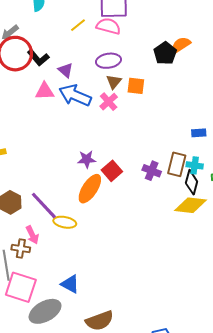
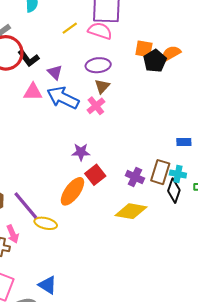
orange square: (136, 86) -> (144, 49), moved
purple star: (87, 159) -> (81, 152), moved
yellow diamond: (191, 205) -> (131, 211), moved

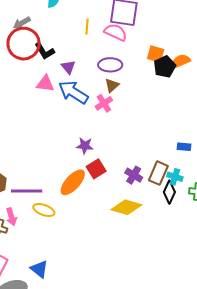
yellow line: (70, 28) -> (87, 27), turned -56
purple line: (26, 206) -> (27, 191), turned -56

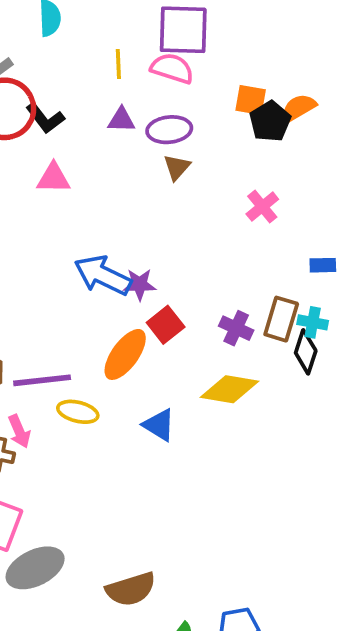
purple triangle: (68, 67) -> (121, 120), moved, turned -42
blue arrow: (73, 92) -> (103, 275), moved
pink cross: (104, 103) -> (262, 207), moved
blue triangle: (39, 269) -> (159, 425), moved

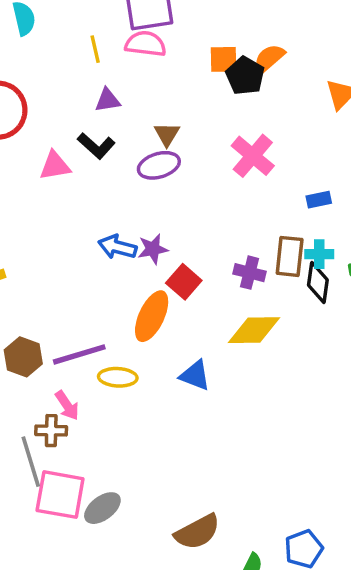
black L-shape: (45, 118) -> (96, 146), moved
purple ellipse: (169, 130) -> (159, 165), moved
pink cross: (262, 207) -> (253, 156), size x1.4
blue arrow: (103, 275) -> (117, 247), size x0.7
gray ellipse: (35, 568) -> (102, 508), moved, size x0.7

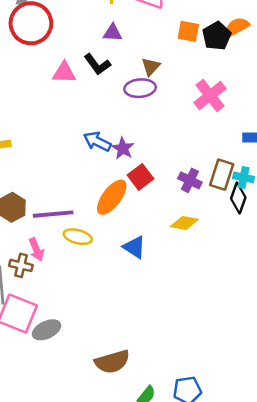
orange square: (223, 59) -> (188, 31), moved
purple star: (153, 249) -> (123, 148), turned 30
yellow diamond: (254, 330) -> (184, 223), size x0.7

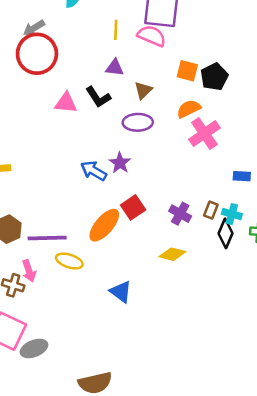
orange semicircle: (237, 27) -> (189, 109), moved
brown triangle: (151, 67) -> (143, 90), moved
purple star: (123, 148) -> (120, 163), moved
brown rectangle: (222, 175) -> (211, 210), size x0.6
blue triangle: (134, 247) -> (121, 292), moved

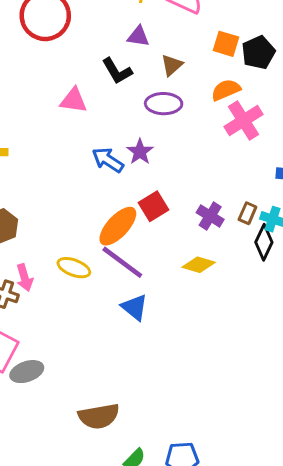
pink triangle: (66, 103) -> (74, 100), moved
purple line: (47, 238) -> (122, 262), moved, turned 36

